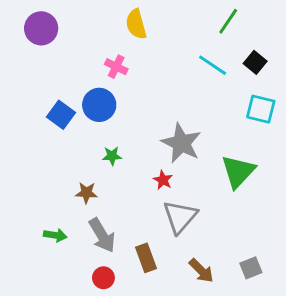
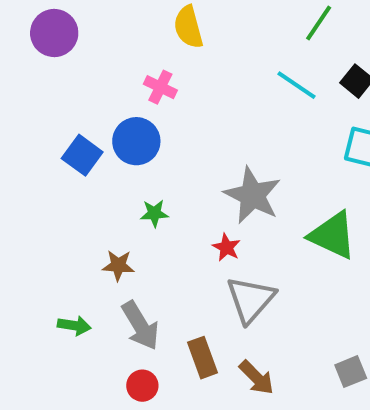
green triangle: (238, 171) -> (333, 235), turned -48
brown arrow: (201, 271) -> (257, 378), moved

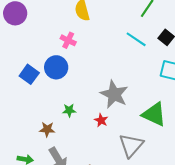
green star: (154, 213) -> (69, 110), moved
gray triangle: (251, 299) -> (131, 145), moved

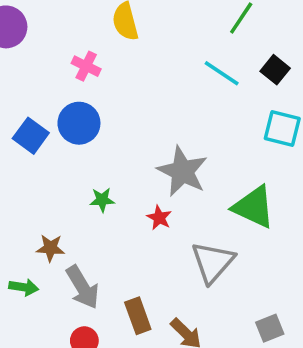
pink cross: (68, 40) -> (86, 66), moved
brown star: (47, 129) -> (50, 248), moved

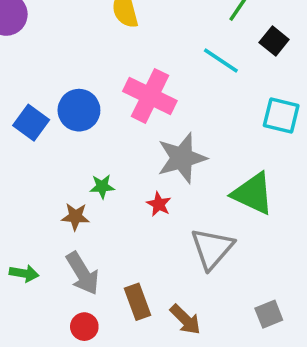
pink cross: (86, 66) -> (150, 96), moved, size x1.8
black square: (275, 70) -> (274, 41), moved
gray star: (182, 171) -> (182, 158), turned 30
brown star: (50, 248) -> (75, 217), moved

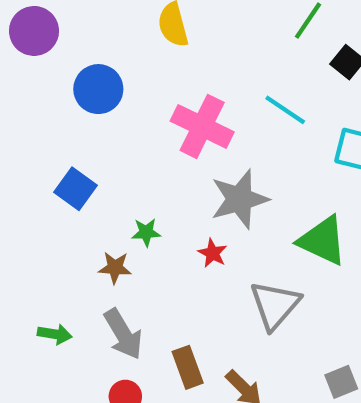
cyan line: (221, 61) -> (285, 110), moved
blue circle: (79, 110) -> (98, 89), moved
blue square: (31, 123) -> (76, 189), moved

